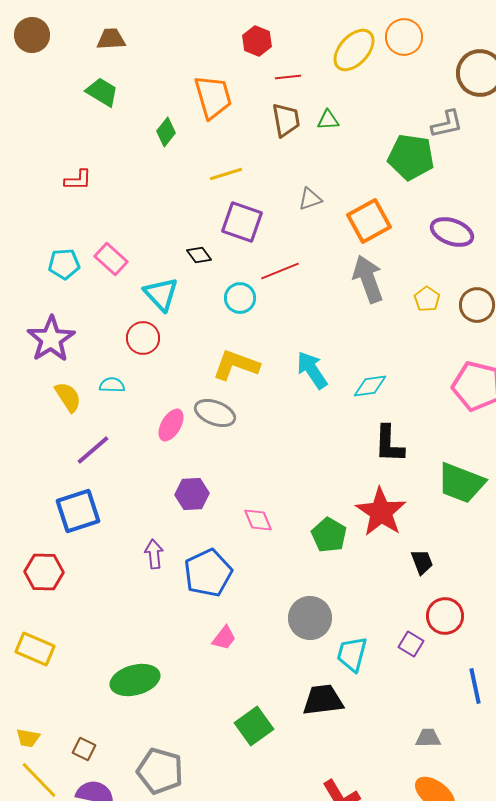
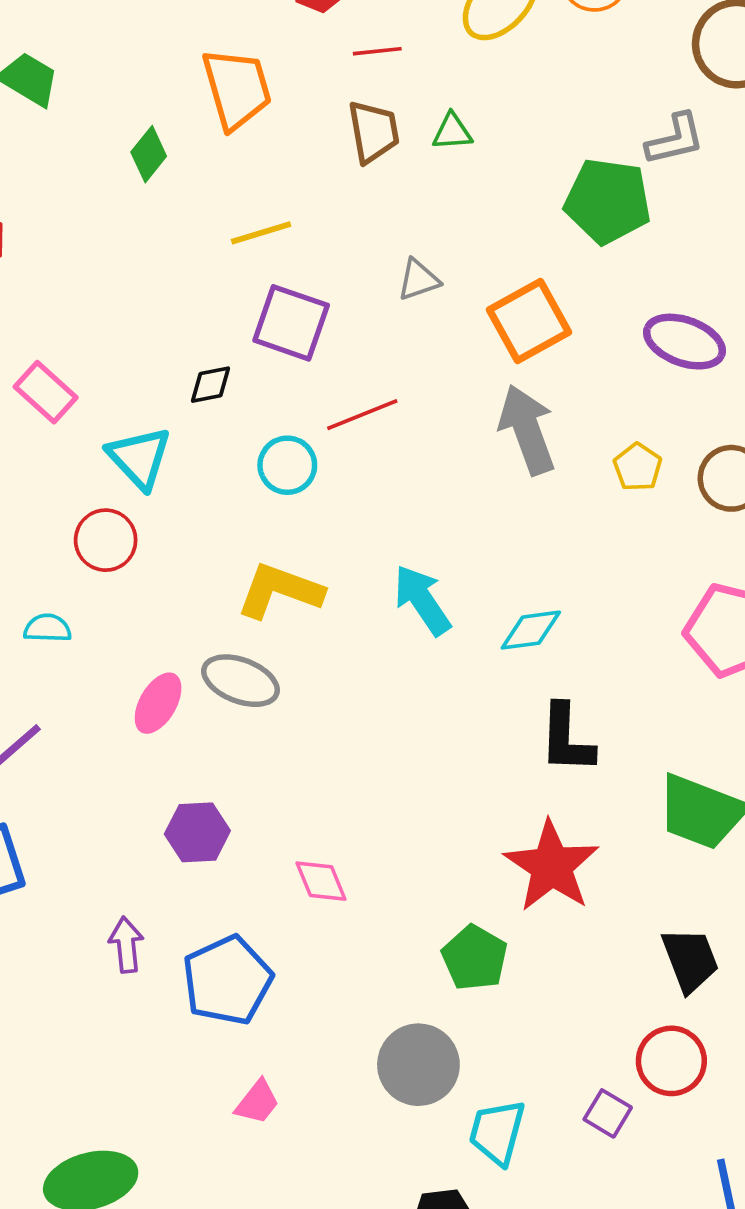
black diamond: (199, 255) -> (211, 385), turned -65
green pentagon: (329, 535) -> (475, 958), moved
black trapezoid: (422, 562) -> (690, 960), moved, size x1.4

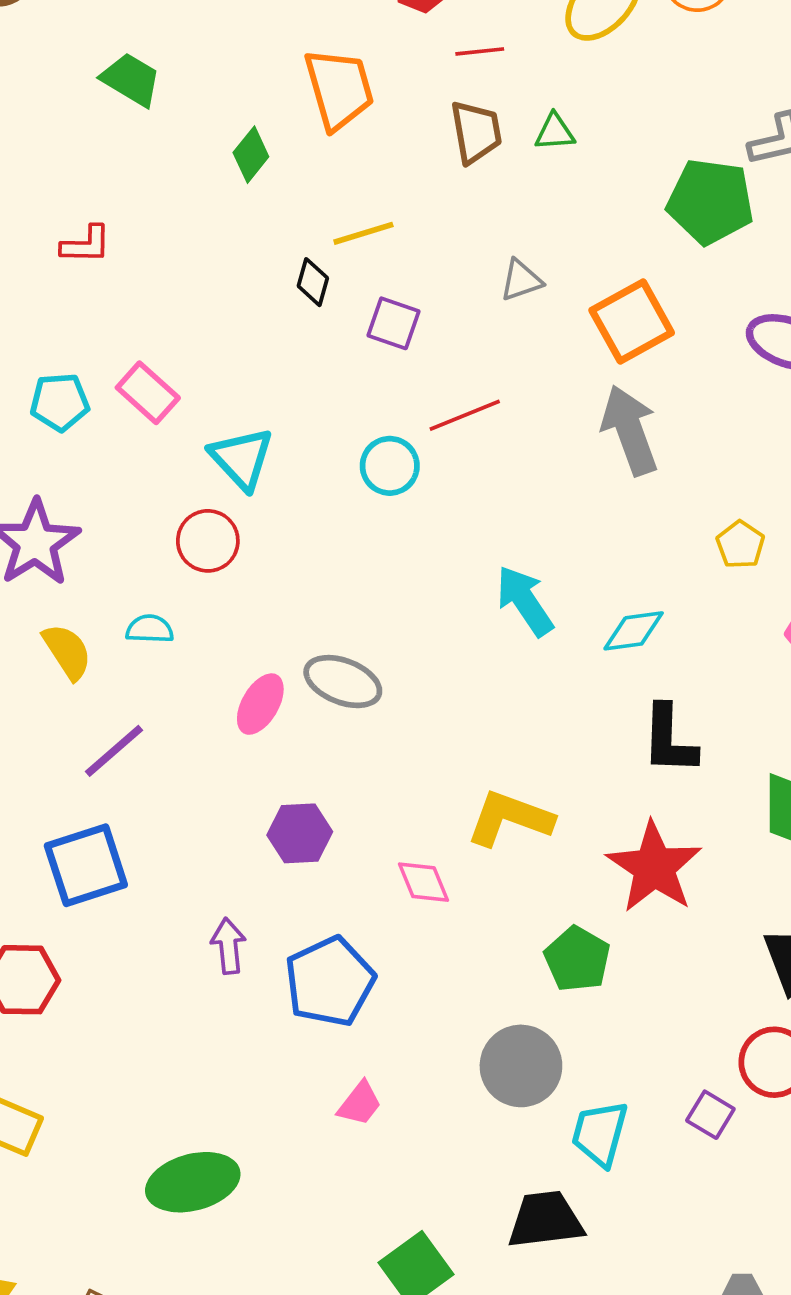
purple square: (291, 323) -> (393, 323), size x0.7
black diamond: (211, 385) -> (313, 282), moved, turned -63
yellow pentagon: (638, 467) -> (740, 545), moved
yellow L-shape: (280, 591) -> (510, 818), moved

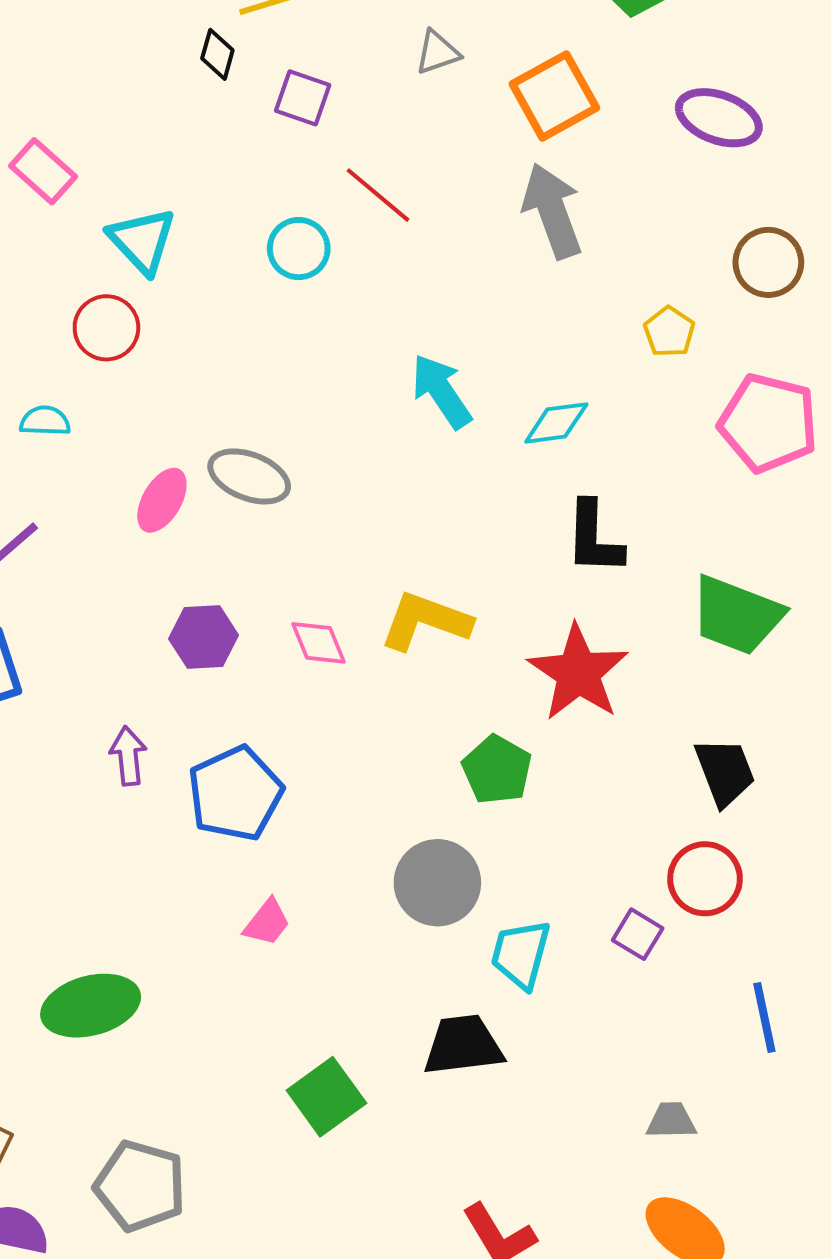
red line: (465, 415) -> (378, 195), turned 62
pink diamond: (423, 882) -> (319, 643), moved

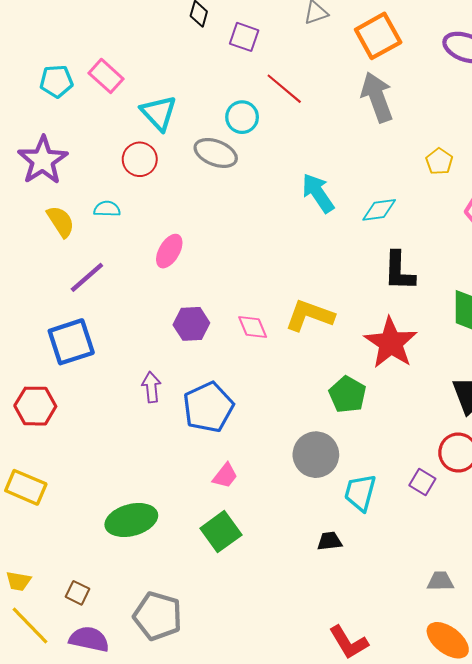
gray ellipse: (249, 476) -> (216, 153), moved
black trapezoid: (463, 1045) -> (330, 541), size x0.6
green square: (326, 1097) -> (221, 532), moved

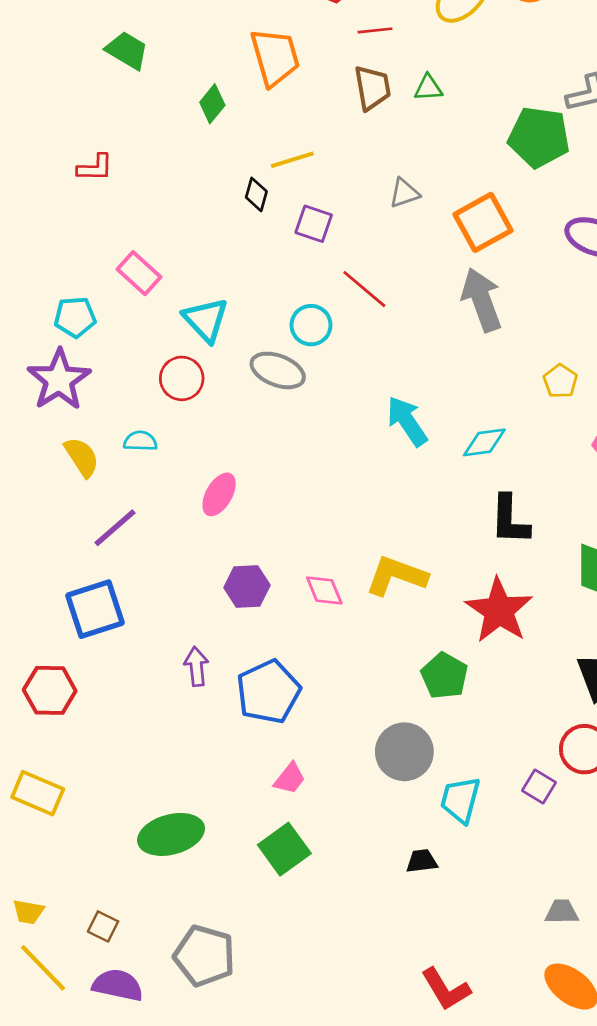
cyan pentagon: (56, 81) -> (75, 317), moved

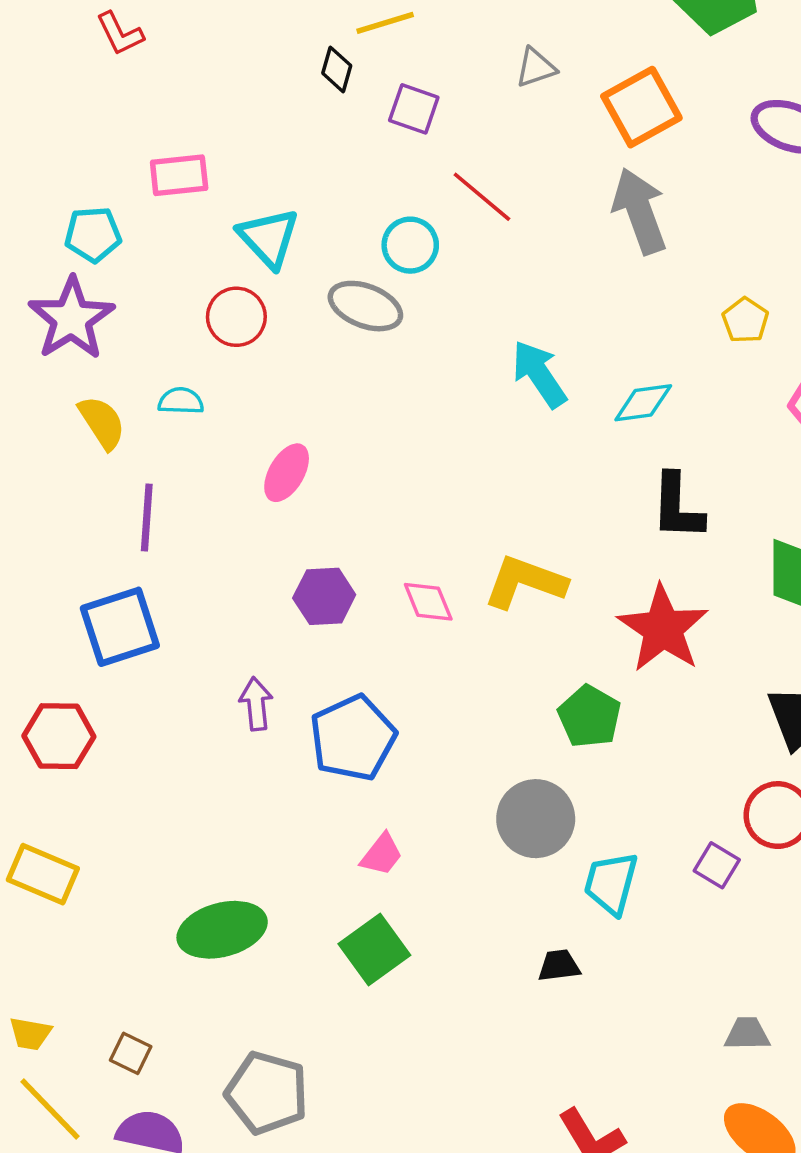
red L-shape: (95, 168) -> (120, 34), turned 63
pink rectangle: (139, 273) -> (179, 175), turned -48
purple line: (115, 528) -> (147, 518), turned -45

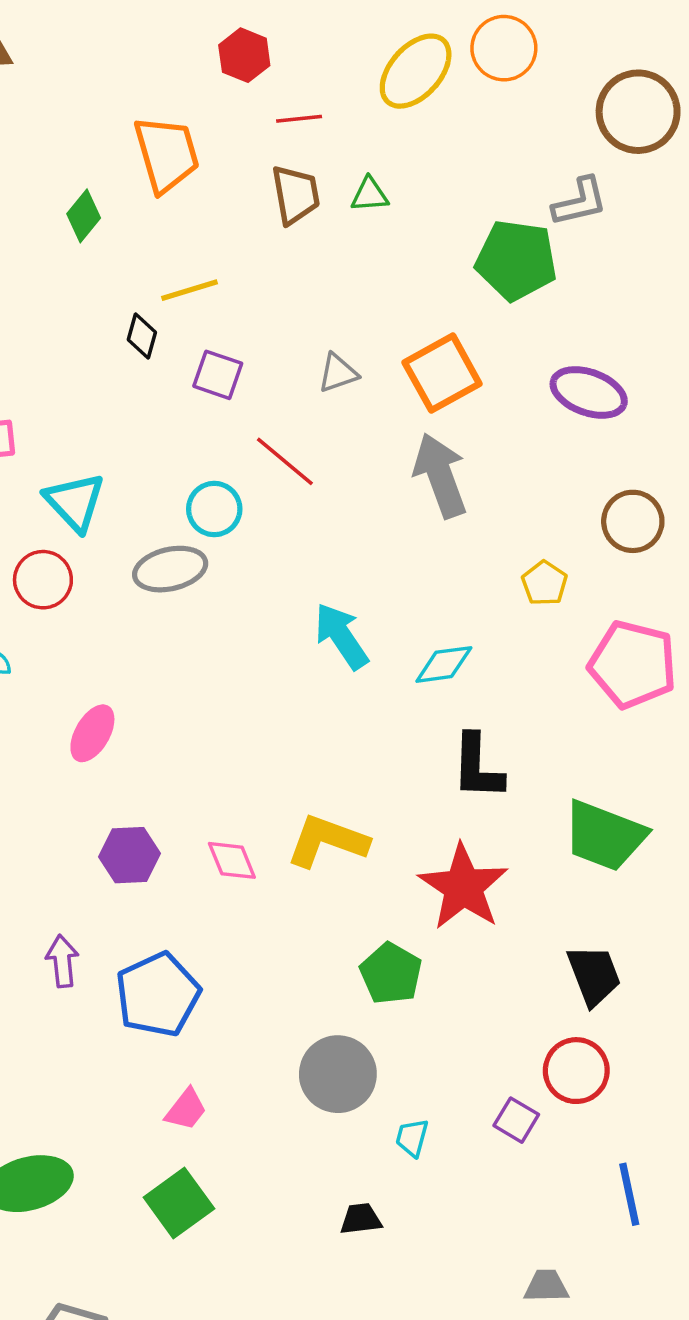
gray triangle: (536, 68) -> (338, 373), moved
gray ellipse: (365, 306) -> (170, 569), turned -34
cyan trapezoid: (611, 883) -> (412, 1138), size x0.6

